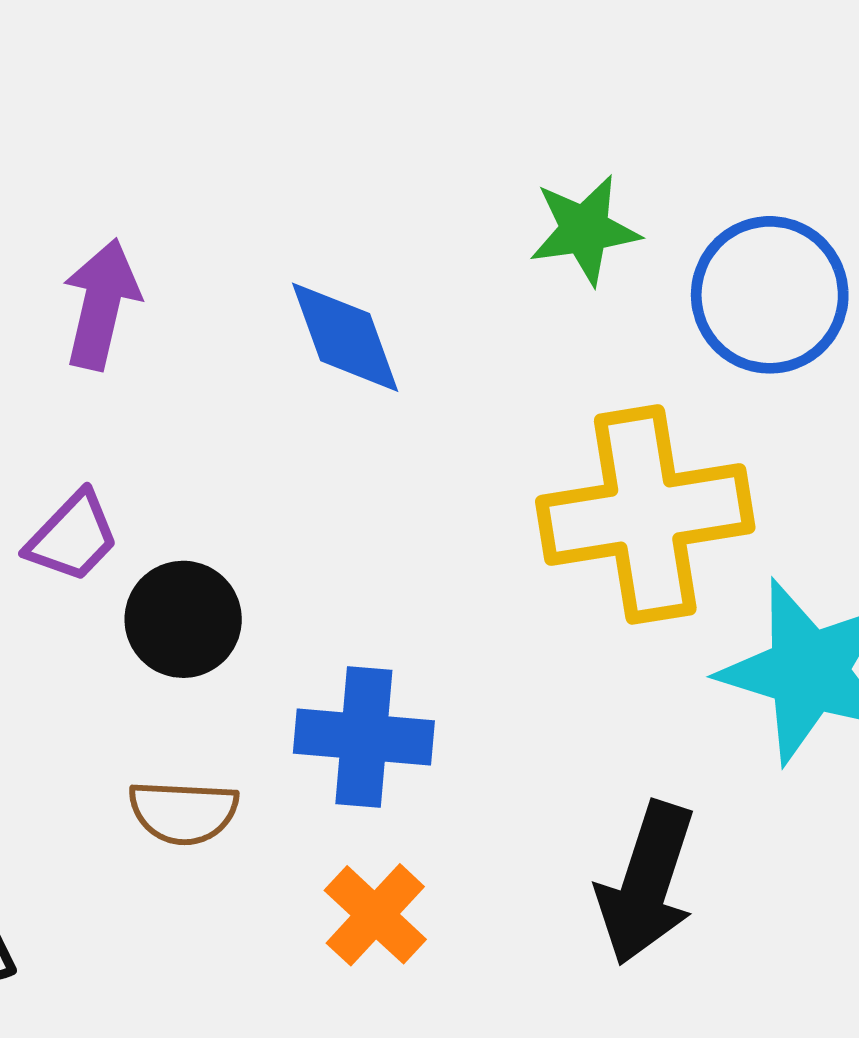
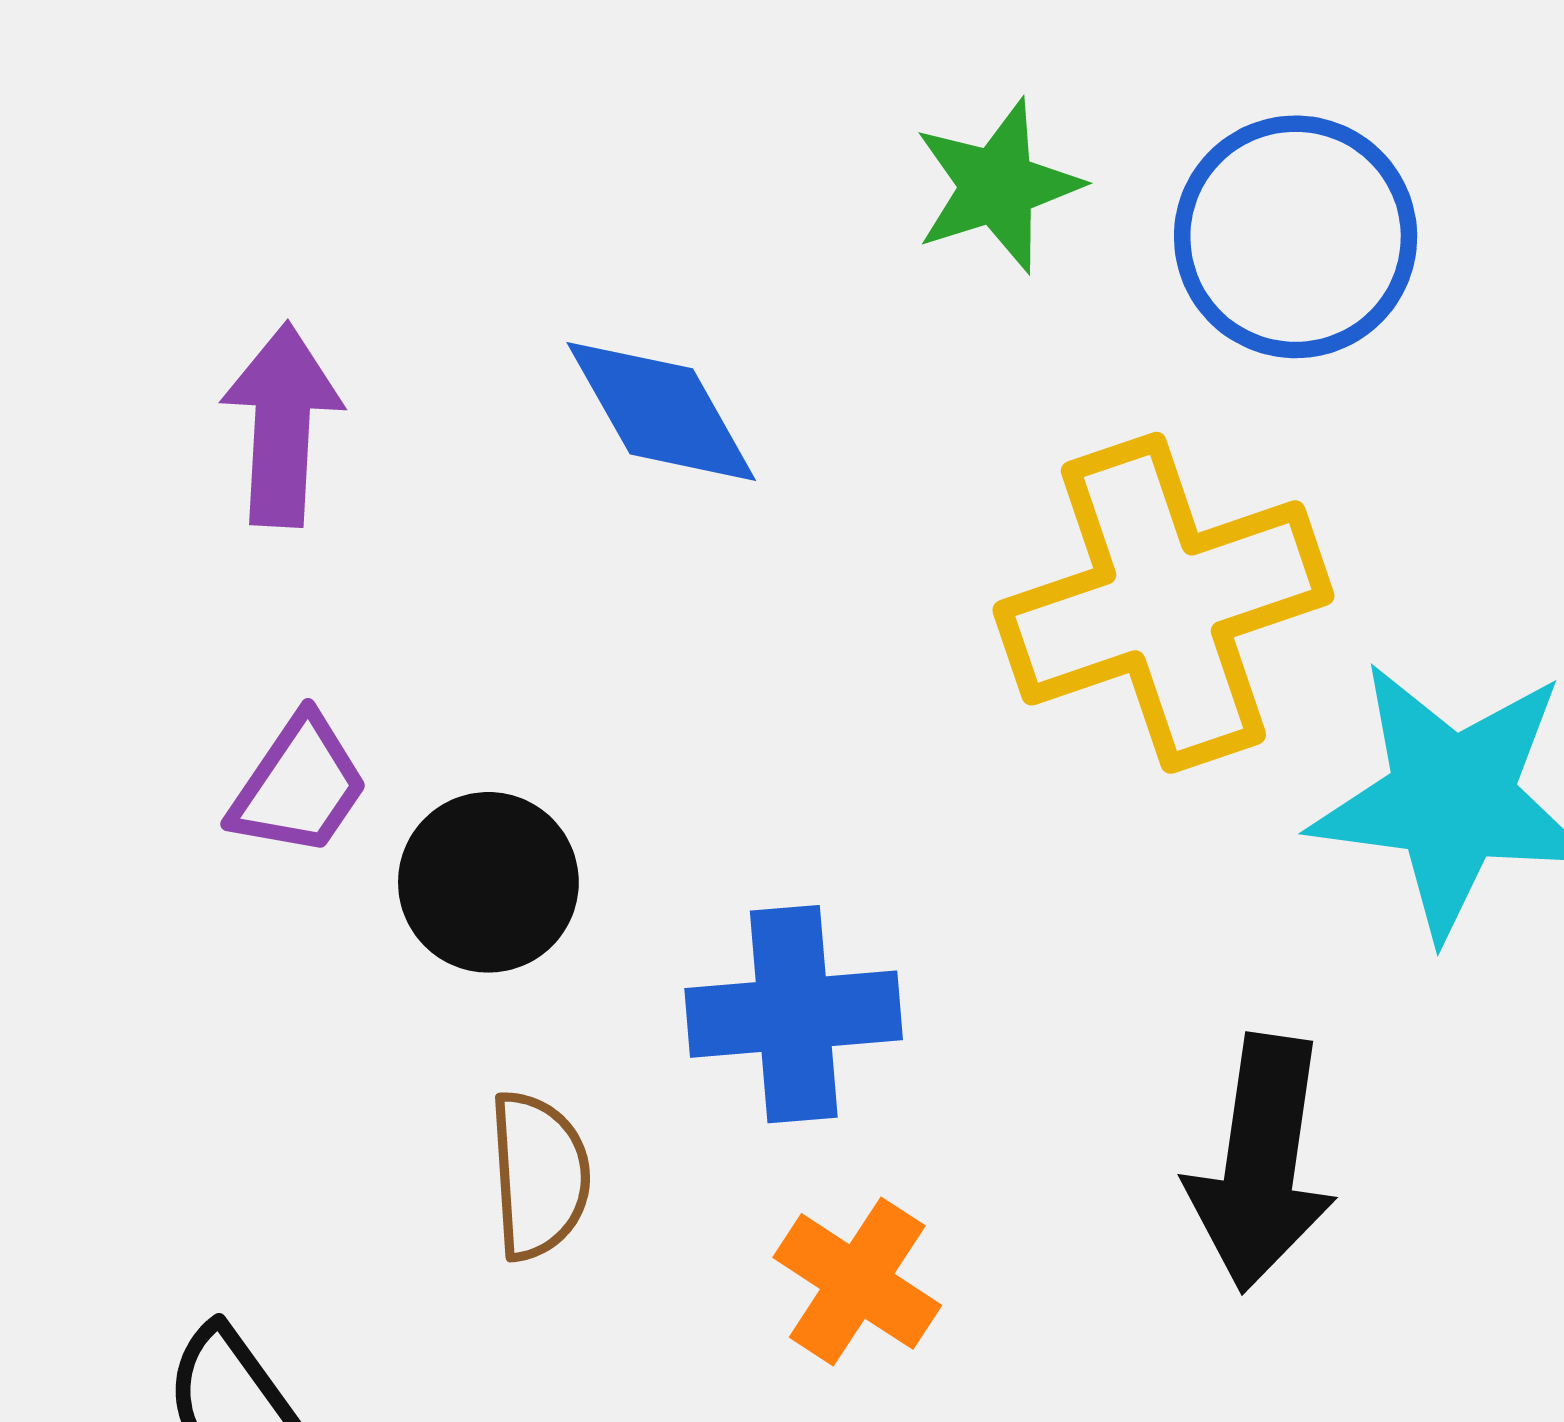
brown semicircle: (183, 812) -> (539, 1175), turned -87

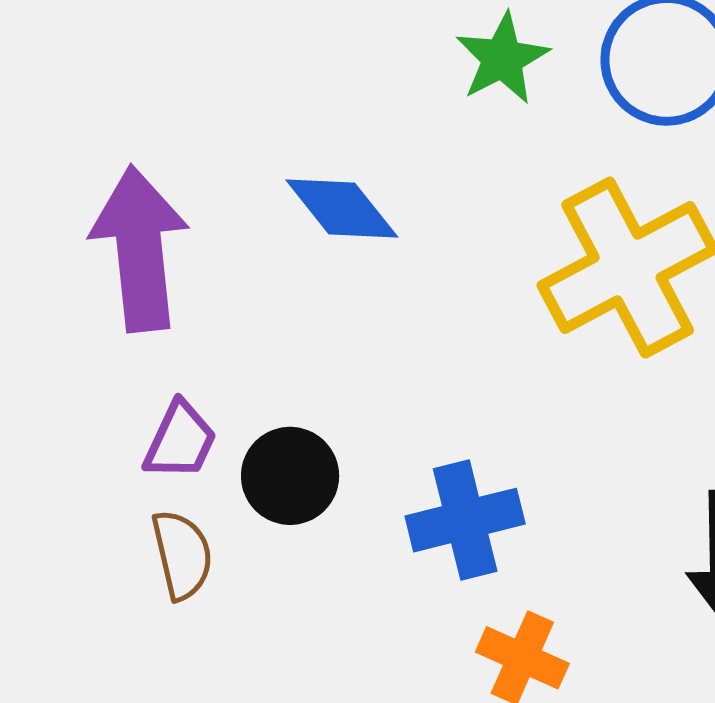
purple arrow: (282, 425) -> (140, 249), size x1.5
brown semicircle: (539, 1175) -> (182, 555), moved

